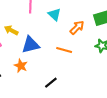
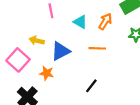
cyan triangle: (54, 15) -> (80, 22), moved
orange star: (21, 66) -> (47, 73), moved

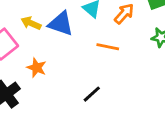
blue triangle: (61, 51) -> (61, 24), moved, turned 36

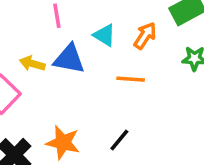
orange star: (37, 68) -> (63, 143), moved, size x1.4

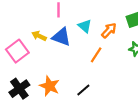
orange line: (131, 79) -> (96, 55), turned -70

